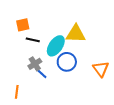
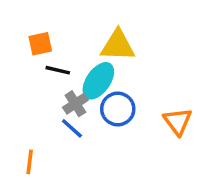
yellow triangle: (76, 34) -> (118, 46), moved
gray cross: (35, 64) -> (75, 104), moved

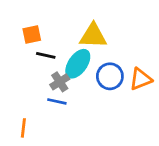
blue circle: (118, 109) -> (110, 76), moved
orange triangle: (178, 121) -> (141, 79), moved, turned 45
blue line: (72, 128) -> (57, 101), turned -30

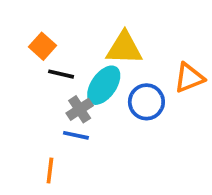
orange square: (32, 34) -> (43, 46), turned -36
orange triangle: (141, 79) -> (189, 78), moved
orange line: (23, 128) -> (50, 171), moved

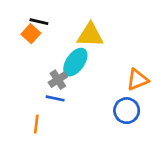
black line: (61, 74) -> (39, 22), moved
orange triangle: (189, 78) -> (137, 80), moved
blue circle: (146, 102) -> (127, 111), moved

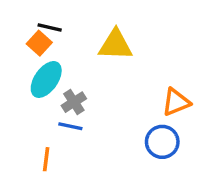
cyan ellipse: (75, 62) -> (46, 79), moved

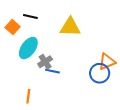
orange square: (39, 43) -> (13, 27), moved
blue line: (70, 126) -> (52, 71), moved
blue circle: (162, 142) -> (100, 73), moved

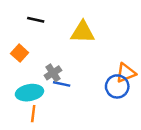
orange square: (13, 27) -> (20, 53), moved
cyan ellipse: (28, 48) -> (29, 93), moved, turned 45

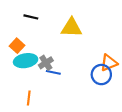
cyan ellipse: (29, 93) -> (26, 61), moved

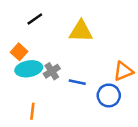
black line: (31, 17) -> (35, 19), turned -48
blue line: (53, 72) -> (77, 82), moved
blue circle: (101, 75) -> (109, 95), moved

